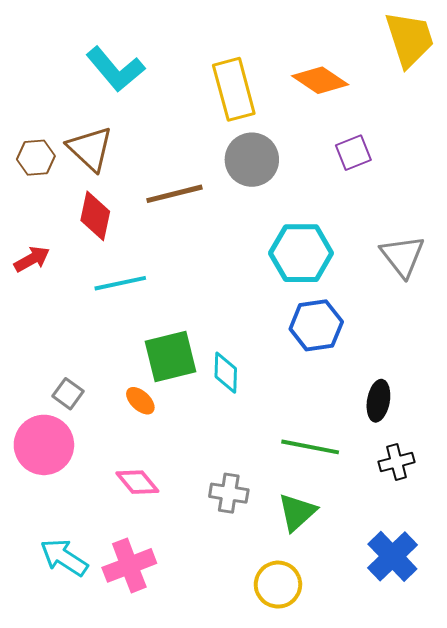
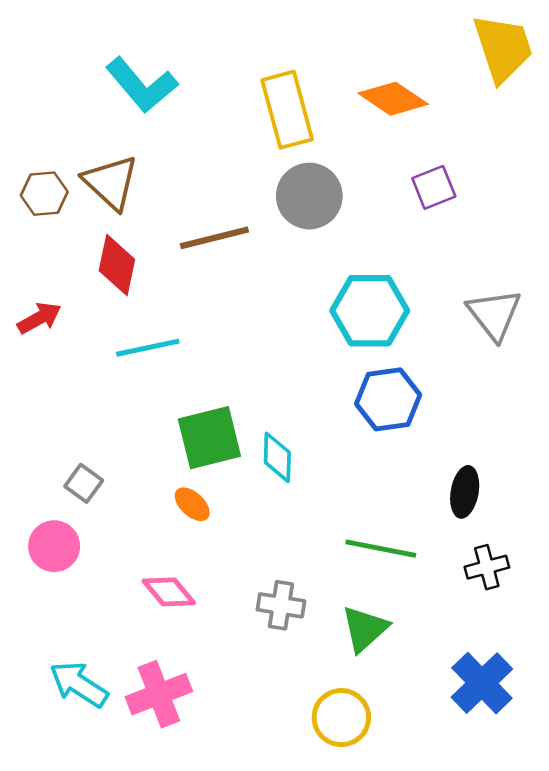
orange ellipse: (140, 401) -> (192, 504), moved
pink circle: (44, 445) -> (54, 546), size x0.7

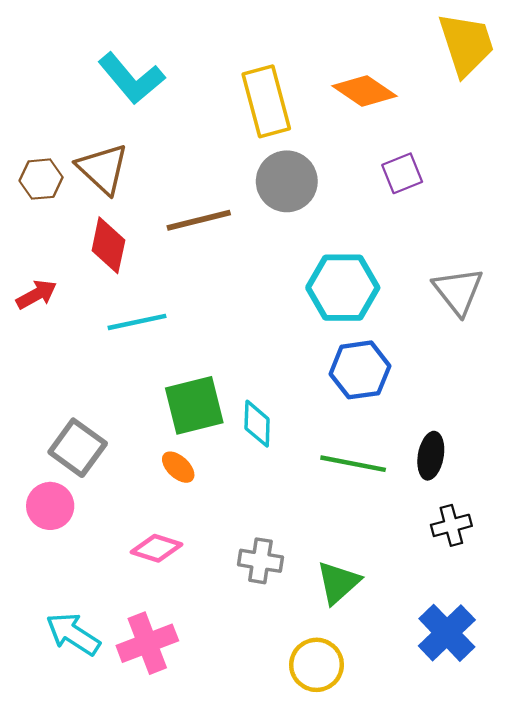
gray square: (84, 483) -> (78, 448), size x1.6
green line: (381, 549) -> (353, 464), moved
pink diamond: (169, 592) -> (156, 548), turned -33

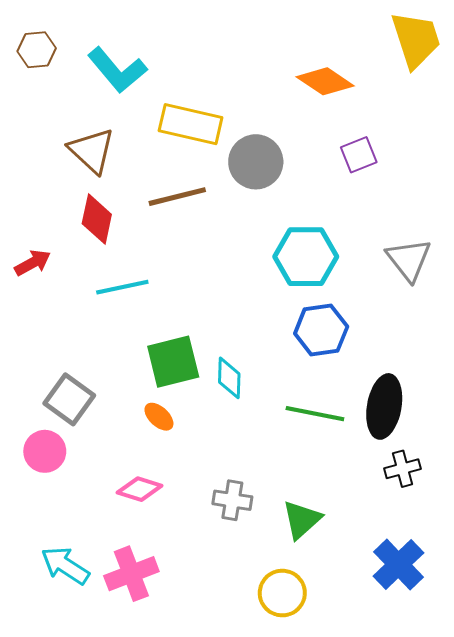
yellow rectangle: (266, 101) -> (191, 124), moved, turned -62
brown hexagon: (41, 179) -> (37, 50), moved
black ellipse: (431, 456) -> (384, 406), size x1.5

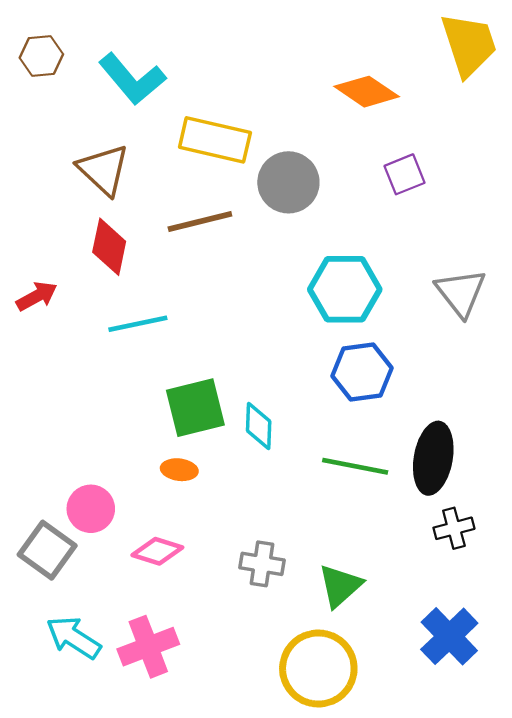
gray square: (69, 399) -> (47, 550), moved
orange ellipse: (159, 417) -> (179, 470), turned -36
pink circle: (45, 451) -> (91, 509), moved
yellow circle: (282, 593) -> (318, 669), size x1.4

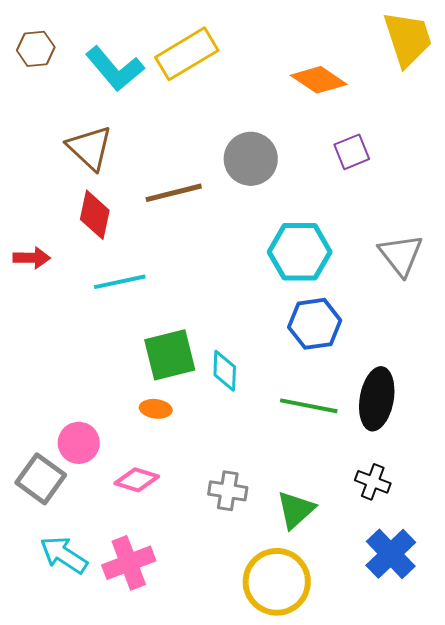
yellow rectangle: (215, 140) -> (187, 54), moved, turned -44
red arrow: (37, 296) -> (32, 258), turned 30
black cross: (454, 528) -> (373, 482), moved, turned 36

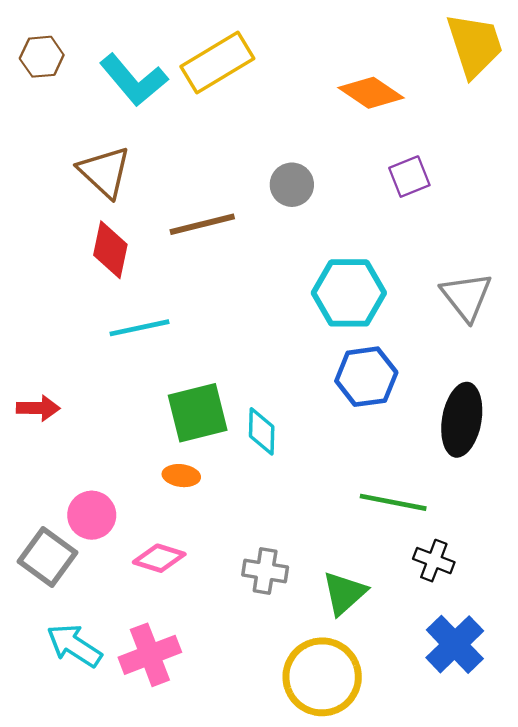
gray circle: (251, 159) -> (292, 185), size x0.7
red arrow: (32, 258) -> (38, 408), moved
black ellipse: (377, 399) -> (462, 420), moved
green line: (309, 406) -> (393, 502), moved

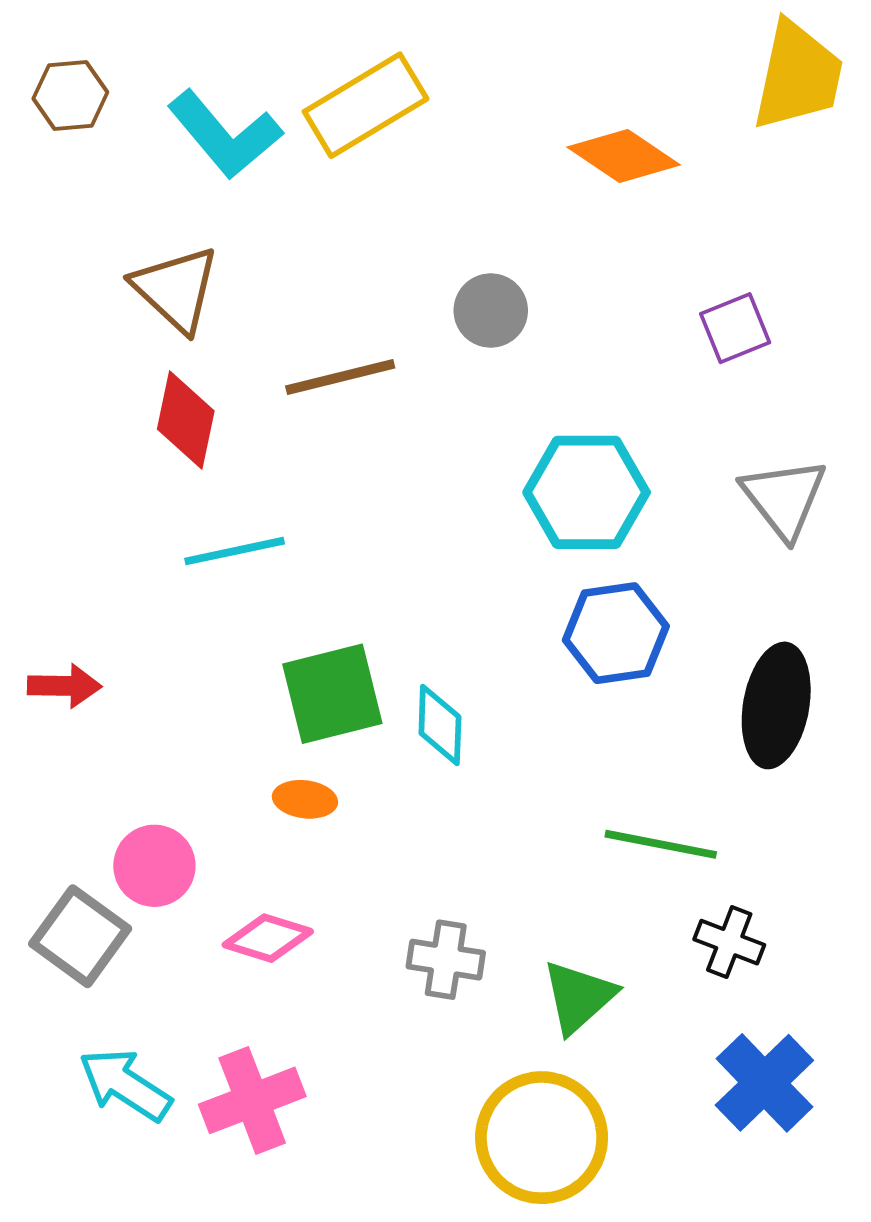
yellow trapezoid: (475, 45) -> (798, 76), turned 30
purple square: (409, 177) -> (735, 328), moved

